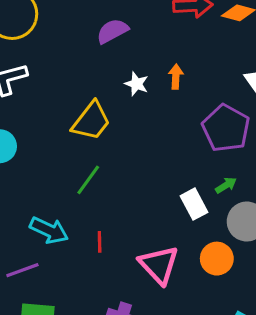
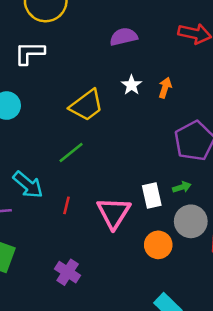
pink triangle: (159, 265) -> (114, 213), moved

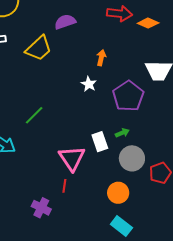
white star: (132, 85) -> (89, 84), moved
yellow trapezoid: (86, 105) -> (39, 48), moved
red line: (66, 205) -> (64, 186), moved
orange circle: (158, 245) -> (118, 193), moved

